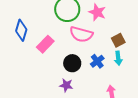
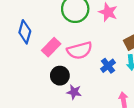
pink semicircle: (81, 34) -> (80, 50), moved, turned -30
black circle: (72, 63) -> (60, 76), moved

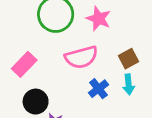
pink semicircle: (80, 50) -> (81, 57), moved

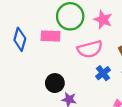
pink rectangle: (24, 64) -> (50, 36), moved, turned 48

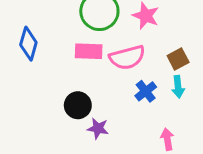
pink rectangle: (50, 36) -> (89, 51), moved

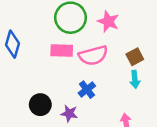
blue cross: (146, 91) -> (87, 90), moved
black circle: (78, 105) -> (40, 105), moved

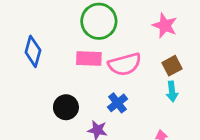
pink star: (108, 21) -> (165, 26), moved
black circle: (40, 105) -> (66, 107), moved

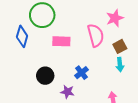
green circle: (99, 21) -> (42, 15), moved
pink star: (165, 26) -> (115, 18), turned 30
pink semicircle: (125, 64) -> (96, 35), moved, turned -90

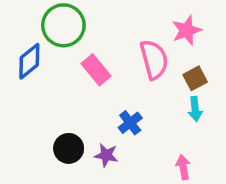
blue diamond: (22, 36) -> (29, 61), turned 35
pink rectangle: (61, 41) -> (96, 70), turned 48
black circle: (45, 76) -> (69, 148), moved

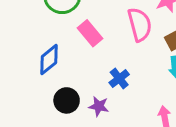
blue diamond: (29, 61) -> (49, 60), moved

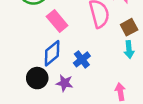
blue diamond: (49, 60) -> (52, 53), moved

